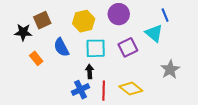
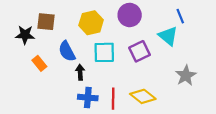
brown square: (42, 20) -> (46, 22), turned 30
black arrow: (90, 71) -> (80, 72), moved
blue cross: (81, 90) -> (88, 98), turned 30

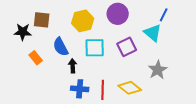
blue line: (180, 16) -> (164, 15), turned 48
gray star: (186, 76) -> (158, 70), moved

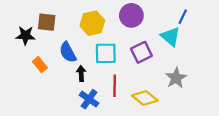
blue cross: (80, 89) -> (89, 99), turned 30
red line: (103, 90) -> (115, 86), moved

